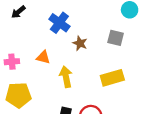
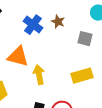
brown star: (80, 43) -> (58, 22), moved
orange triangle: (43, 57) -> (18, 57), size x1.6

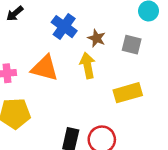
brown star: (58, 22) -> (97, 38), moved
yellow arrow: (39, 75) -> (88, 65), moved

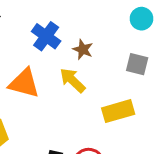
gray square: (132, 45) -> (137, 64), moved
yellow arrow: (88, 65) -> (73, 80), turned -35

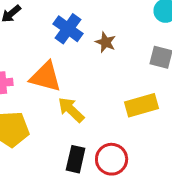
yellow arrow: (73, 80) -> (71, 110), moved

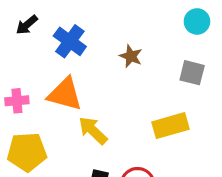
blue cross: (68, 29) -> (70, 41), moved

